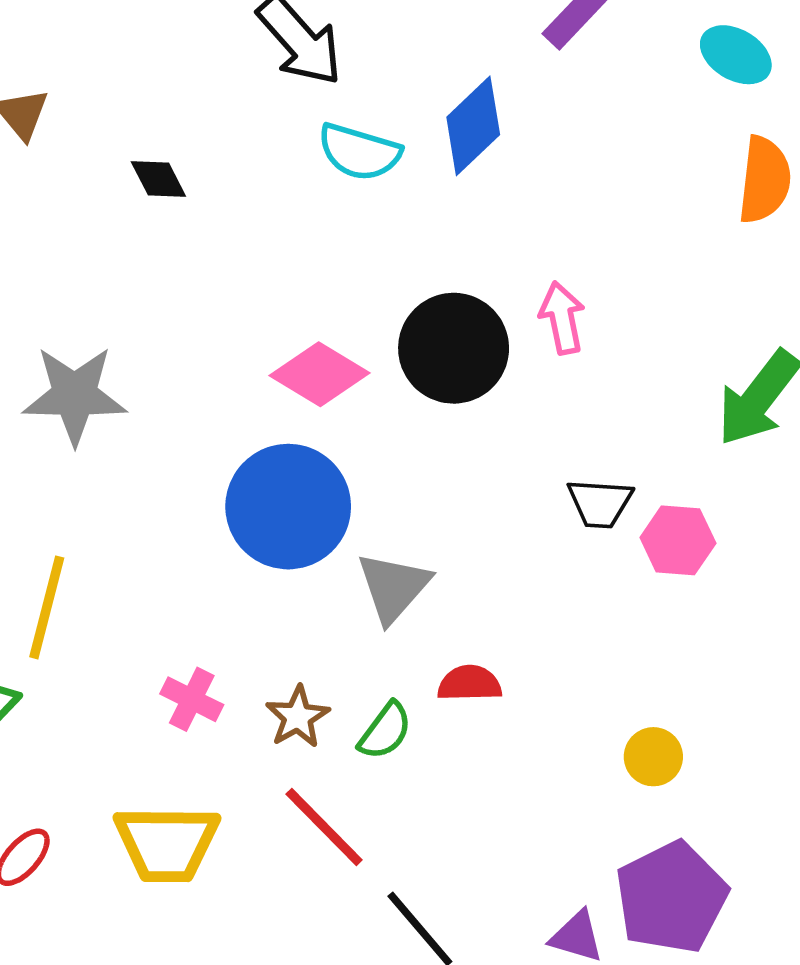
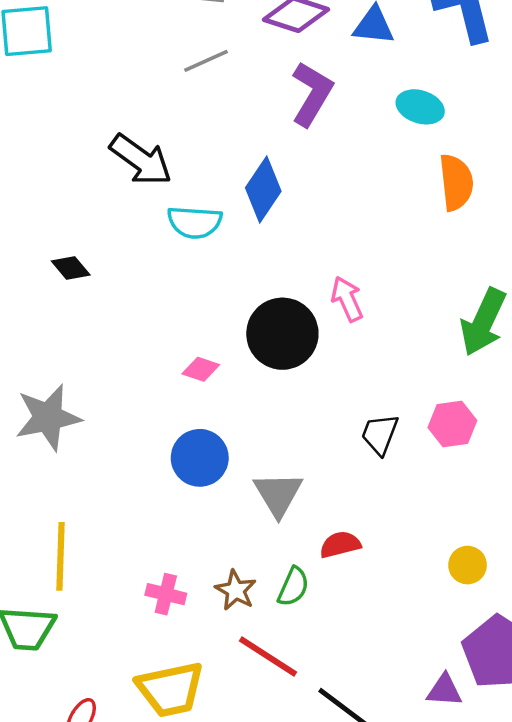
pink diamond: (319, 374) -> (201, 369), size x0.6
black trapezoid: (600, 503) -> (380, 434), moved, turned 120
blue circle: (288, 507) -> (200, 458), size x0.7

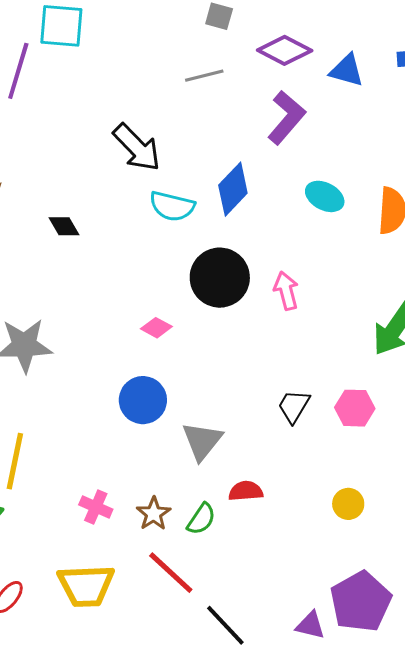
cyan ellipse: (420, 107) -> (325, 196), moved
black circle: (282, 334) -> (220, 278), moved
yellow circle: (468, 565) -> (348, 504), moved

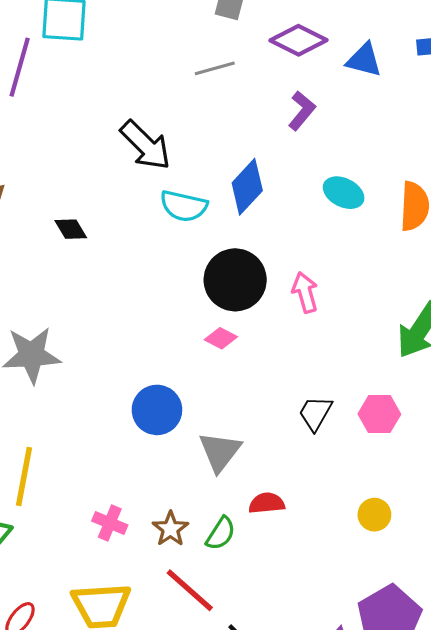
purple L-shape: (286, 118) -> (302, 111), size x0.7
pink diamond: (156, 328) -> (221, 338), moved

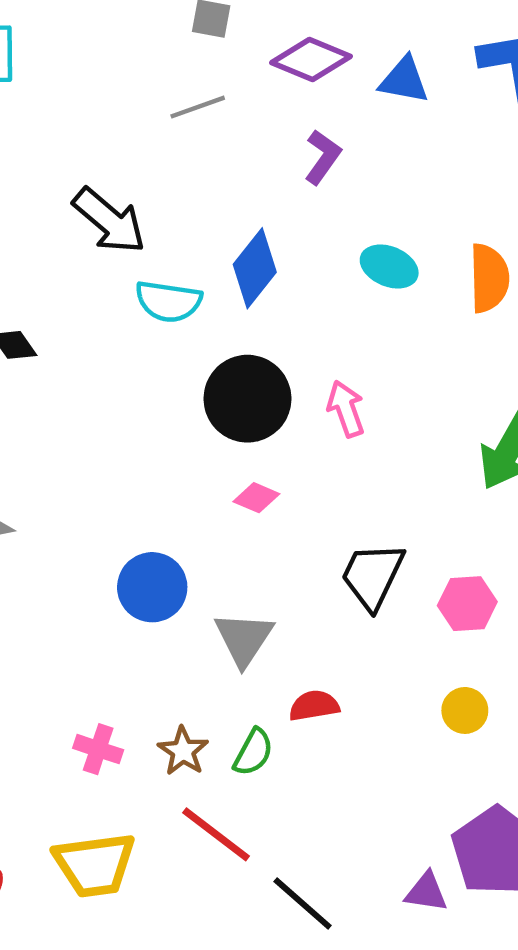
pink diamond: (221, 338) -> (256, 498), moved
black trapezoid: (315, 413) -> (372, 576), size x1.4
pink hexagon: (379, 414) -> (467, 604), moved

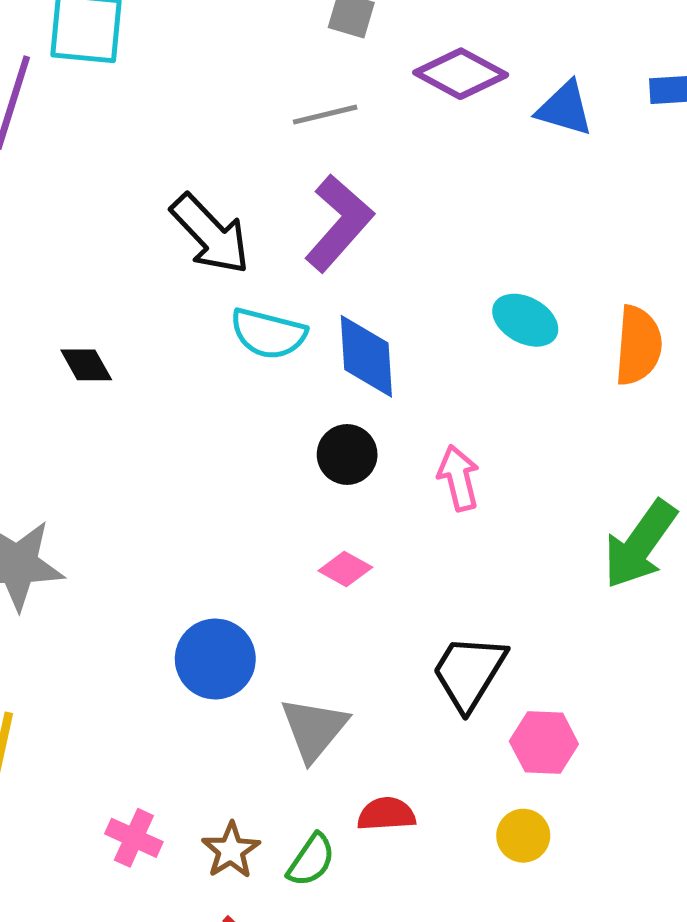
purple L-shape: (323, 157) -> (339, 223), moved, size x1.5
blue diamond: (255, 268) -> (366, 356), moved, turned -48
black circle: (247, 399) -> (347, 455), size x0.6
pink hexagon: (467, 604) -> (544, 743), moved
yellow circle: (465, 710) -> (523, 836), moved

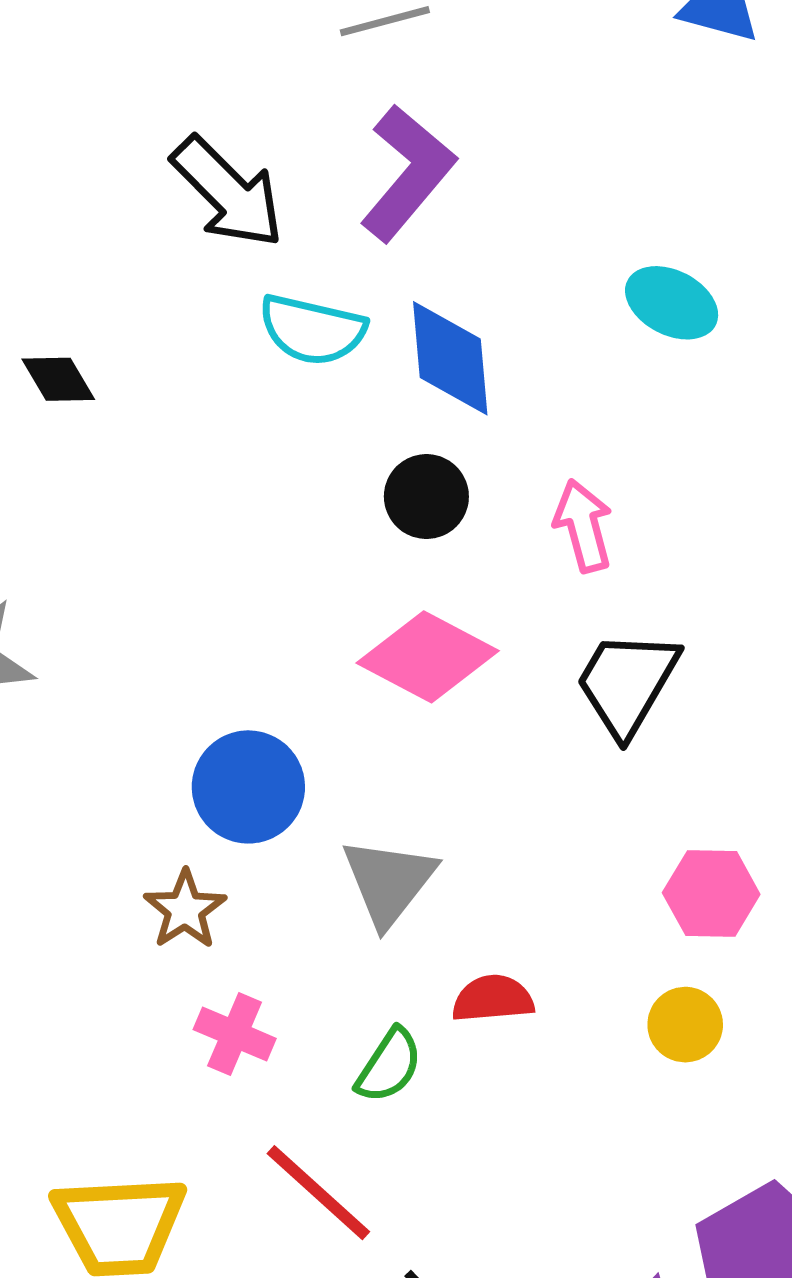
pink diamond: (345, 569) -> (428, 657), size x1.8
black trapezoid: (469, 672) -> (627, 683), moved
pink cross: (134, 838) -> (235, 1034), moved
brown star: (231, 850) -> (185, 910), moved

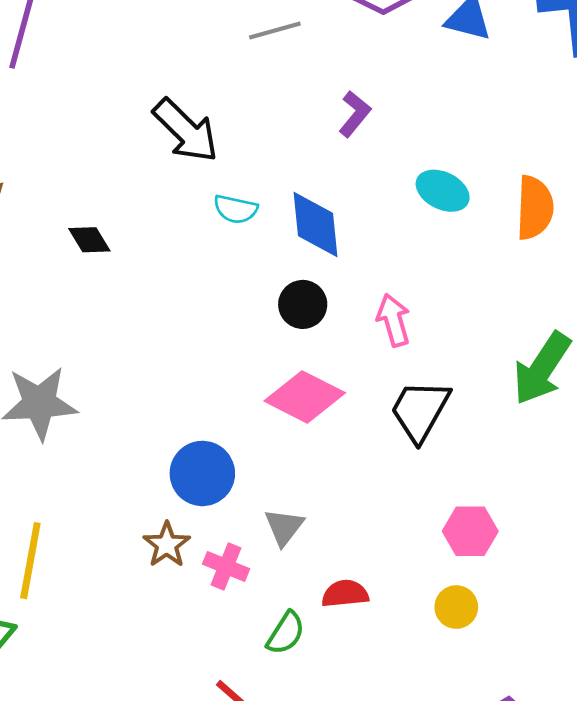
purple L-shape: (408, 173) -> (355, 114), moved, size x0.6
cyan semicircle: (312, 330) -> (236, 209), size x0.7
gray triangle: (389, 882) -> (284, 527), size x0.7
pink cross: (235, 1034) -> (226, 566), moved

